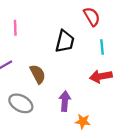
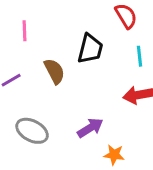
brown semicircle: (38, 74) -> (54, 71), moved
purple arrow: (65, 101) -> (90, 128), turned 54

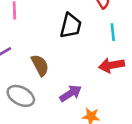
brown semicircle: (54, 71) -> (40, 65), moved

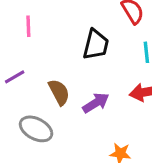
purple arrow: (71, 93) -> (96, 103), moved

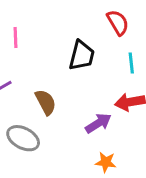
purple arrow: (96, 103) -> (98, 123), moved

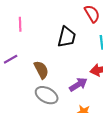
gray ellipse: (23, 138) -> (47, 95), moved

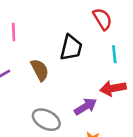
brown semicircle: (41, 70) -> (40, 70), moved

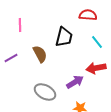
red semicircle: (103, 19) -> (88, 15), turned -54
cyan line: (114, 54) -> (97, 42), turned -32

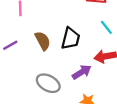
black trapezoid: (64, 37) -> (71, 39), moved

